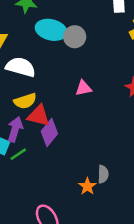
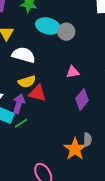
purple diamond: (49, 132) -> (82, 99), moved
orange star: (87, 186) -> (75, 149), size x1.6

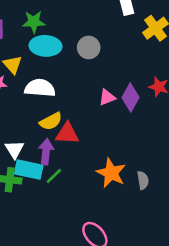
cyan ellipse: (48, 26) -> (45, 46), moved
purple diamond: (82, 99) -> (131, 97), moved
orange star: (75, 149) -> (111, 173), moved

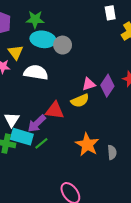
gray circle: (89, 47) -> (63, 45), moved
yellow semicircle: (51, 121) -> (80, 101), moved
purple arrow: (46, 152) -> (37, 123), turned -144

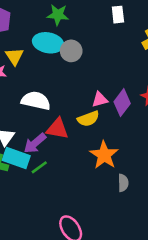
white rectangle: (110, 13) -> (118, 15), moved
green star: (35, 19) -> (58, 15), moved
white semicircle: (36, 72) -> (36, 101), moved
orange star: (87, 144) -> (104, 155), moved

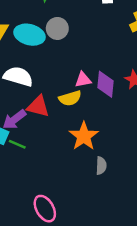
cyan ellipse: (48, 43) -> (30, 35), moved
purple diamond: (122, 103) -> (105, 84), turned -35
green line: (39, 167) -> (17, 144), turned 56

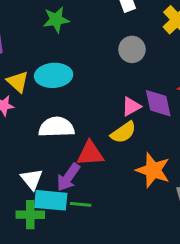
gray circle: (57, 28) -> (132, 49), moved

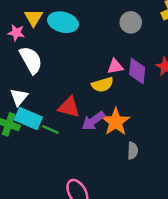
white semicircle: (56, 127) -> (31, 60), moved, turned 44
red triangle: (90, 153) -> (69, 107), moved
purple arrow: (68, 177) -> (93, 121), moved

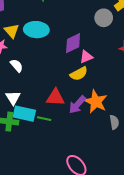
gray circle: (131, 22) -> (104, 18), moved
white semicircle: (31, 60) -> (17, 66), size x0.6
purple diamond: (137, 71) -> (73, 43), moved, turned 70

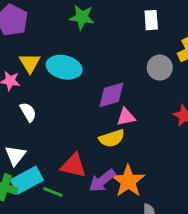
cyan rectangle: (24, 114) -> (27, 180), turned -50

